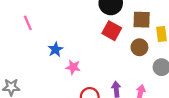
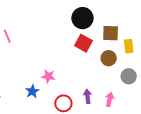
blue star: (55, 49) -> (32, 91), moved

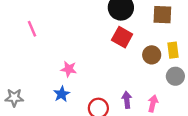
brown square: (111, 33) -> (162, 15), moved
yellow rectangle: (129, 46) -> (173, 50), moved
pink star: (48, 76) -> (69, 69), moved

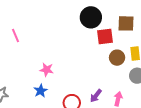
red square: (122, 37) -> (105, 36), moved, turned -36
purple arrow: (127, 100) -> (96, 96), turned -136

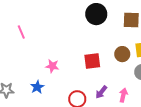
red square: (105, 36) -> (92, 61), moved
blue star: (41, 91) -> (37, 87), moved

